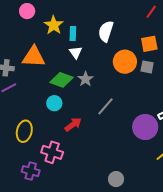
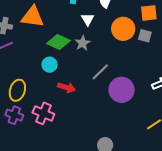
white triangle: (76, 52) -> (88, 19), moved
red arrow: (73, 125) -> (67, 87), turned 48
purple circle: (145, 127) -> (122, 90), moved
purple cross: (31, 171) -> (14, 115), moved

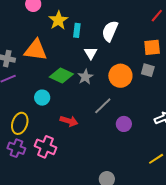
orange circle: (123, 29) -> (120, 76), moved
cyan circle: (50, 65) -> (42, 98), moved
purple circle: (122, 90) -> (124, 124), size x0.6

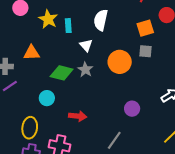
orange triangle: (36, 50) -> (32, 53), size x0.7
gray line: (103, 106) -> (114, 140), moved

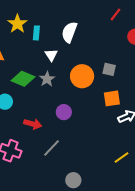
orange square: (145, 28) -> (112, 98), moved
purple circle: (132, 109) -> (64, 112), moved
gray line: (114, 140) -> (52, 148), moved

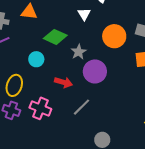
gray star: (47, 79) -> (79, 52), moved
purple circle: (64, 112) -> (95, 71), size x1.5

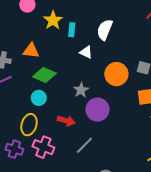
white triangle: (84, 14) -> (86, 52), turned -32
green diamond: (55, 37) -> (44, 75), moved
yellow ellipse: (14, 85) -> (29, 125), moved

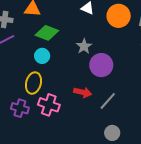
orange circle: (116, 74) -> (119, 16), moved
red arrow: (66, 121) -> (83, 92), moved
gray line: (84, 145) -> (108, 101), moved

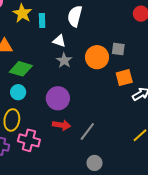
orange circle: (119, 16) -> (97, 57), moved
gray star: (84, 46) -> (64, 60), moved
purple circle: (101, 65) -> (58, 98), moved

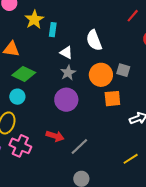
white semicircle: (75, 16) -> (94, 40), moved, turned -45
orange square: (124, 78) -> (112, 99), moved
purple circle: (58, 98) -> (66, 100), moved

